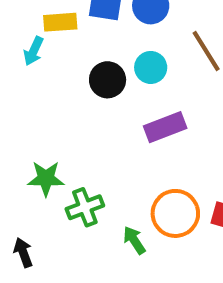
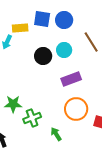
orange circle: (175, 213) -> (76, 109), moved

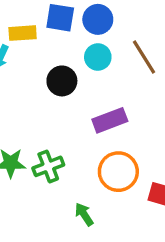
cyan circle: (64, 50) -> (98, 57), moved
green cross: (32, 118) -> (48, 166), moved

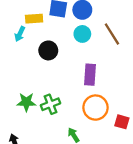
black circle: (62, 81) -> (48, 50), moved
purple rectangle: (110, 120) -> (90, 75), turned -65

